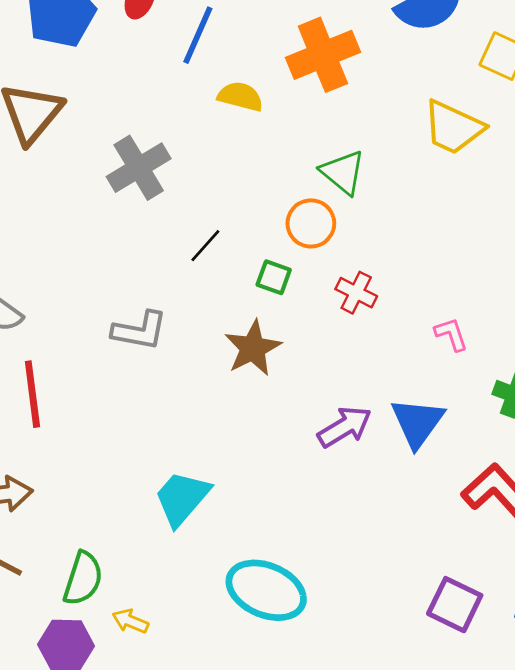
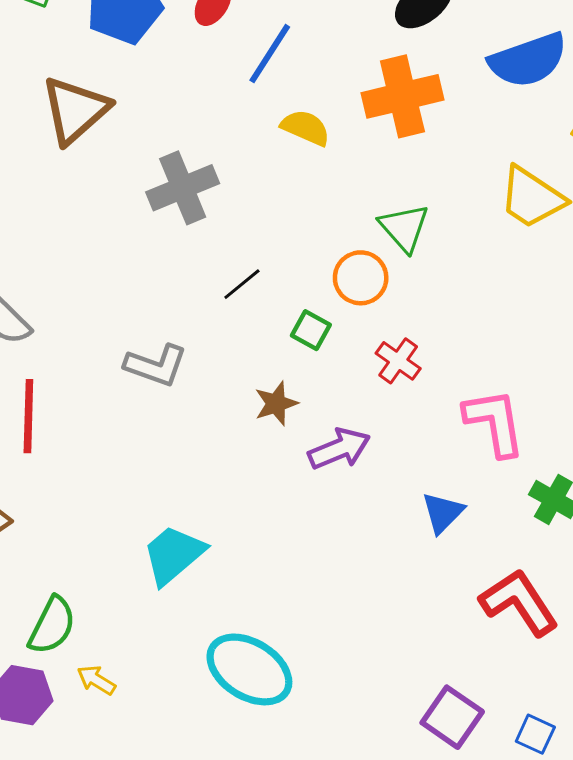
pink L-shape: (451, 334) -> (494, 422), size x1.8
brown star: (253, 348) -> (276, 404), size x0.7
blue triangle: (417, 422) -> (443, 513), size x0.7
purple arrow: (345, 427) -> (339, 449), moved

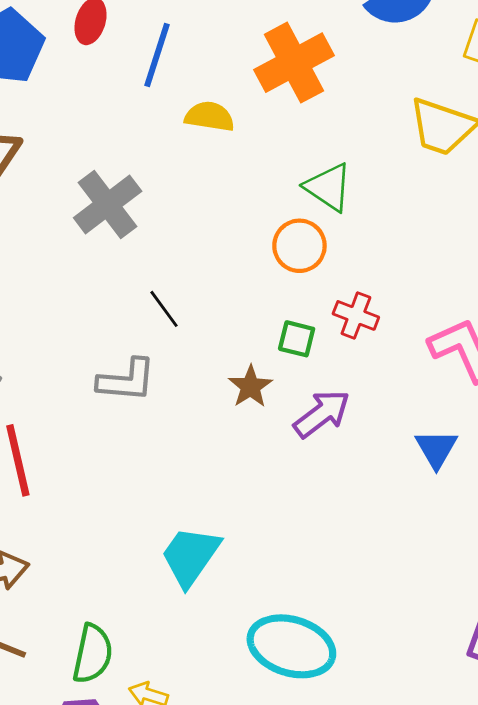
black line: (242, 284) -> (164, 309), moved, turned -72
green square: (311, 330) -> (297, 339), moved

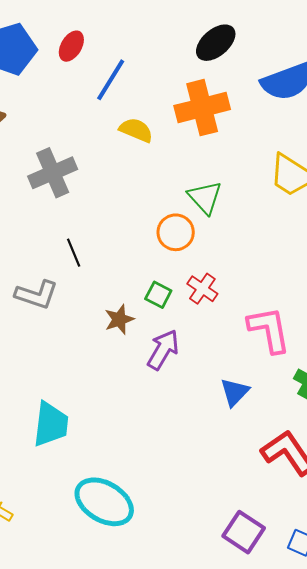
purple arrow: (322, 414) -> (163, 350), turned -36
cyan trapezoid: (190, 556) -> (51, 424), turned 138

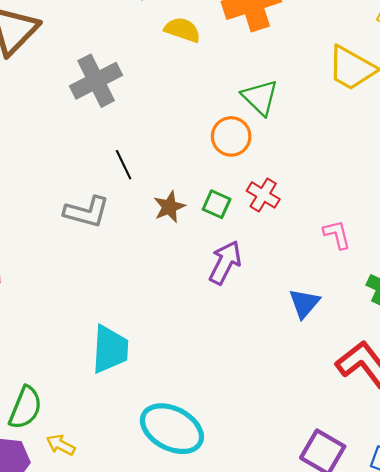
brown star: (119, 319) -> (169, 207), moved
pink L-shape: (269, 330) -> (337, 234), size x0.6

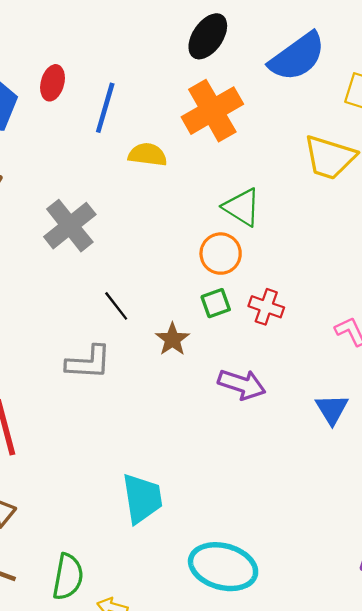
green square: (217, 204) -> (216, 303), moved, turned -32
purple arrow: (225, 262) -> (242, 384), turned 93

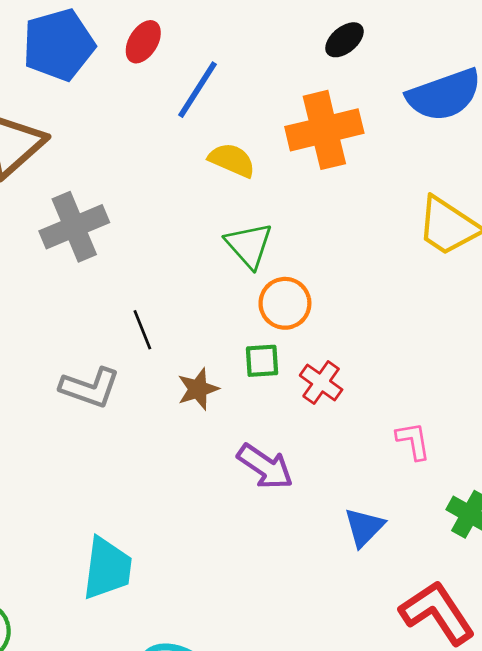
black ellipse: (208, 36) -> (344, 40), size x0.7
green triangle: (242, 207) -> (249, 245), moved
gray cross: (70, 226) -> (74, 227), moved

